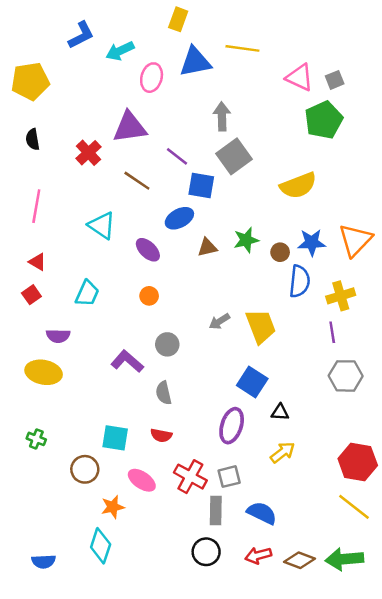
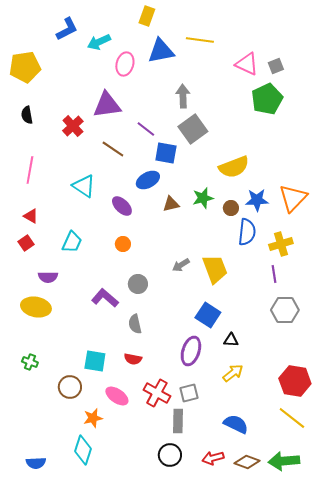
yellow semicircle: (298, 185) -> (234, 167), moved
blue semicircle: (262, 513) -> (236, 424), moved

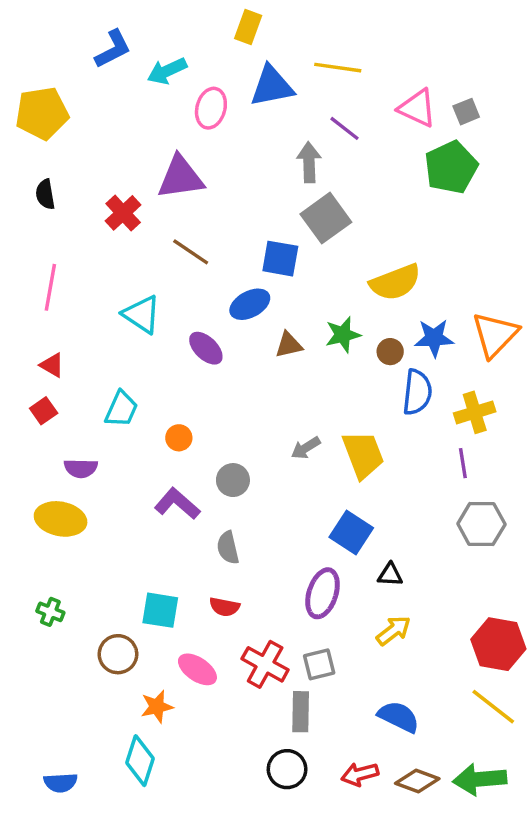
purple line: (146, 129) -> (345, 128), moved
orange circle: (123, 244) -> (179, 438), moved

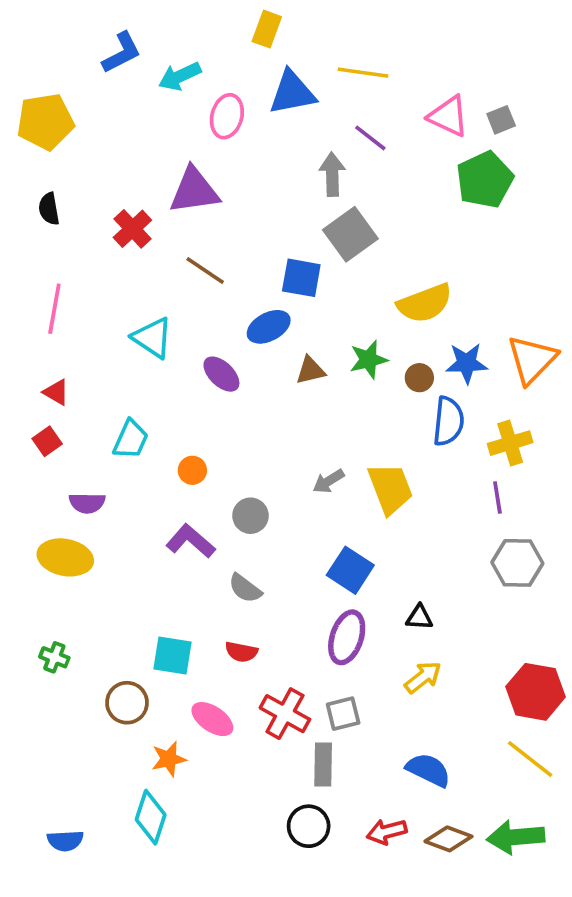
blue square: (351, 532) -> (350, 570), moved
gray semicircle: (228, 548) -> (245, 588), turned -40

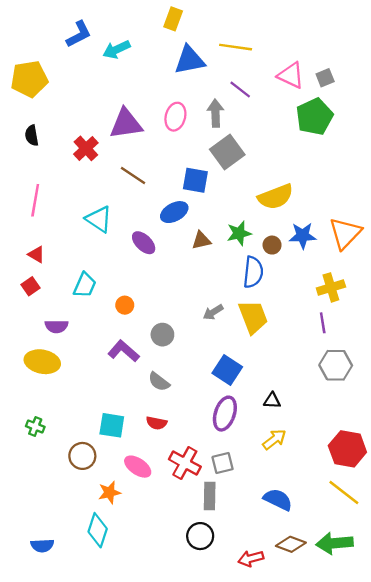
pink ellipse: (227, 116) -> (175, 117), moved
blue semicircle: (448, 421) -> (253, 272), moved
red arrow: (387, 832) -> (251, 558), moved

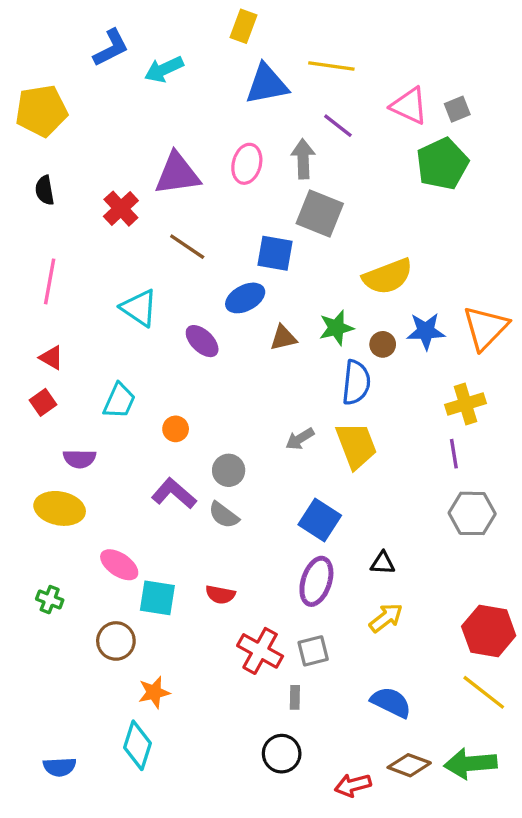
gray square: (227, 152) -> (320, 213), turned -32
gray semicircle: (159, 382) -> (224, 515), moved
pink ellipse: (138, 467) -> (119, 565), moved
gray rectangle: (210, 496) -> (295, 697), size x0.6

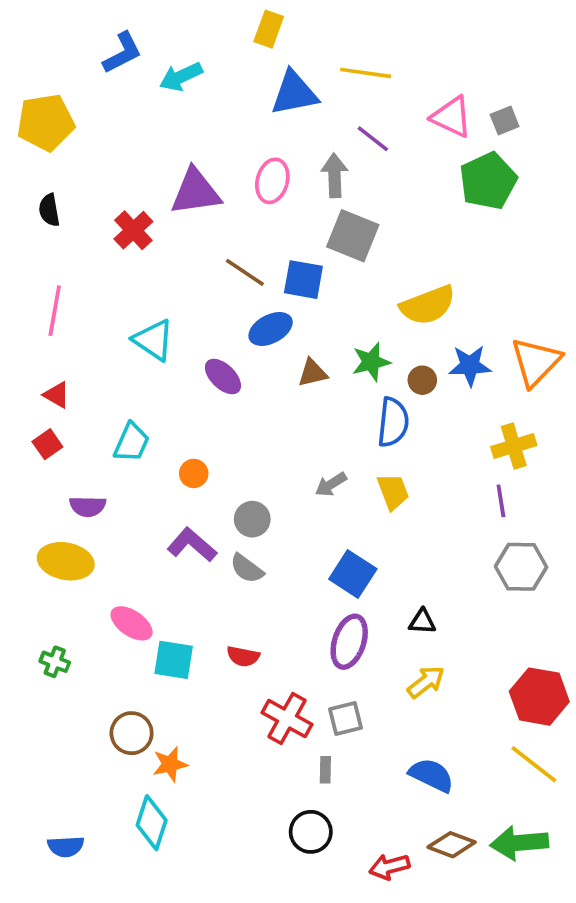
brown line: (187, 247) -> (245, 272), moved
yellow trapezoid: (356, 445) -> (393, 492), size x0.7
brown circle: (116, 641) -> (132, 733), moved

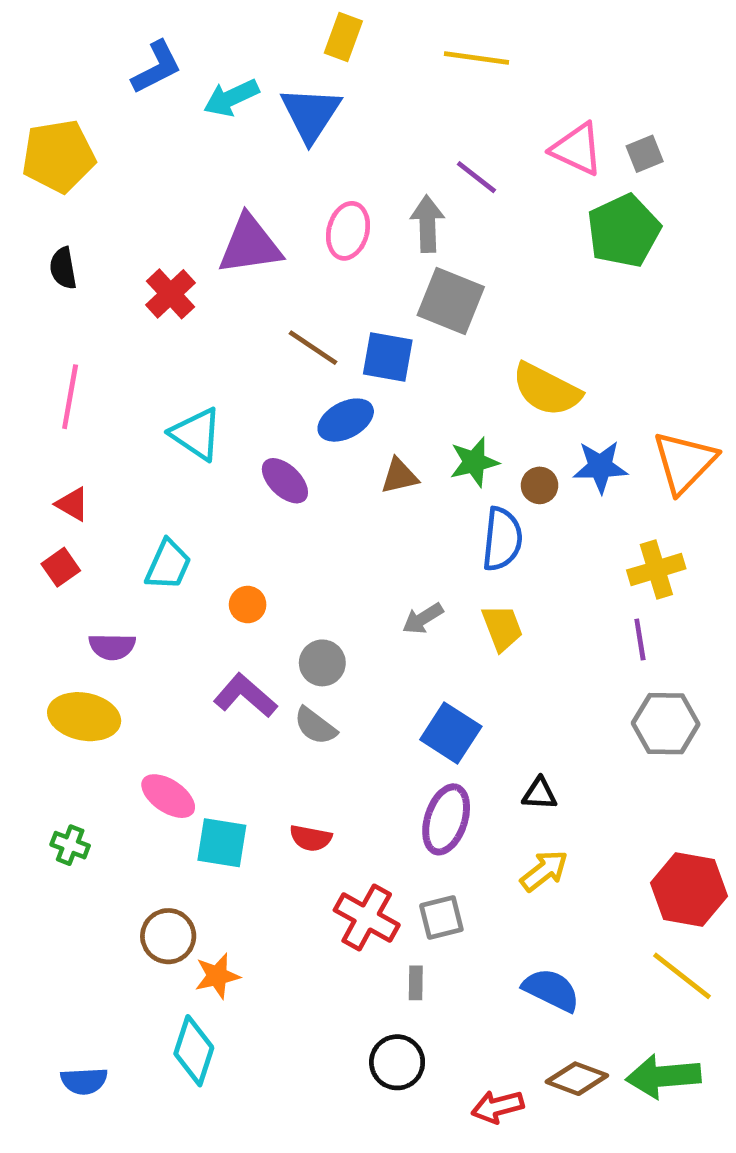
yellow line: (366, 73) -> (476, 58), moved
blue triangle: (294, 93) -> (311, 114), moved, turned -46
yellow semicircle: (428, 305) -> (547, 390), turned 48

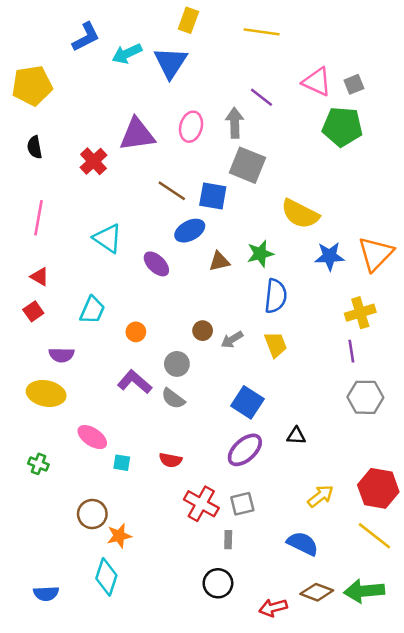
green pentagon: (624, 231) -> (342, 127), turned 30
brown circle: (540, 485) -> (203, 331), moved
purple ellipse: (446, 819) -> (245, 450), turned 30
cyan square: (222, 843) -> (122, 463), size x0.6
yellow arrow: (544, 871) -> (321, 496), moved

